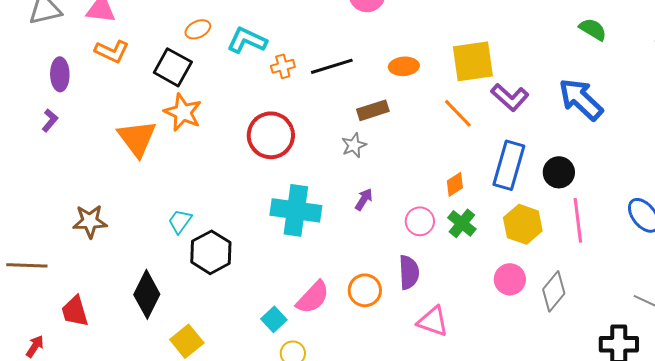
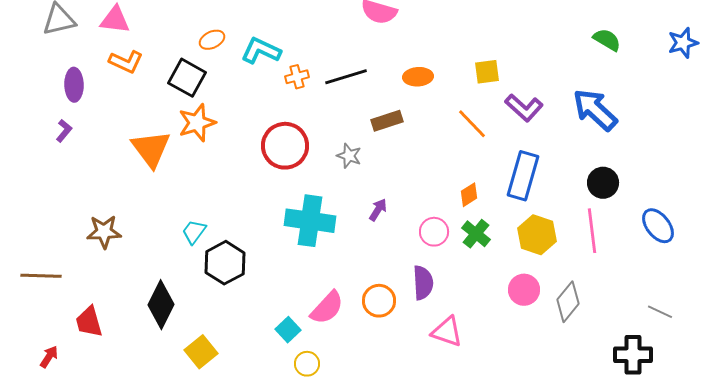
yellow square: (473, 61) -> (487, 72), size x0.6
orange star: (183, 112) -> (197, 123), turned 30
gray star: (354, 145) -> (349, 156), moved, turned -30
black circle: (559, 172) -> (603, 183), moved

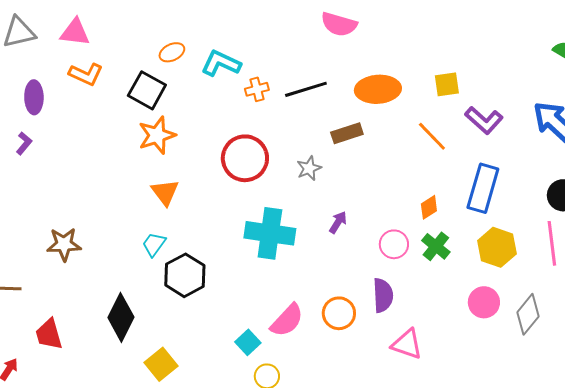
orange ellipse: (418, 77) -> (378, 89), size x1.5
orange triangle: (151, 149) -> (165, 192), moved, size x0.7
gray star: (349, 156) -> (309, 168), turned 30

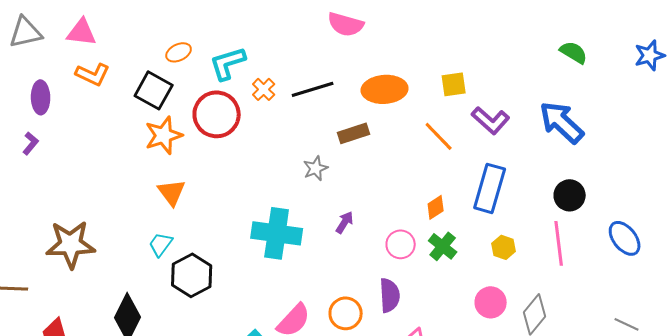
cyan L-shape: (221, 63) -> (228, 63), turned -42
orange cross: (257, 89) -> (264, 89), turned -30
red circle: (245, 158) -> (217, 114), moved
brown star: (64, 244) -> (71, 244), size x1.4
yellow hexagon: (497, 247) -> (504, 247), size x0.6

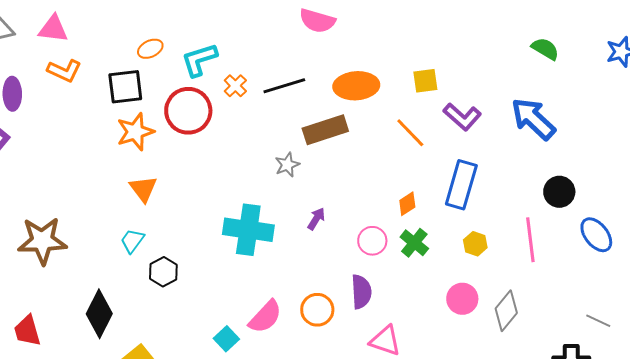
black square: (154, 90) -> (125, 87), turned -36
brown rectangle: (354, 133) -> (325, 130), size x1.4
black circle: (570, 195) -> (559, 192), moved
black hexagon: (192, 275) -> (163, 272), size x0.7

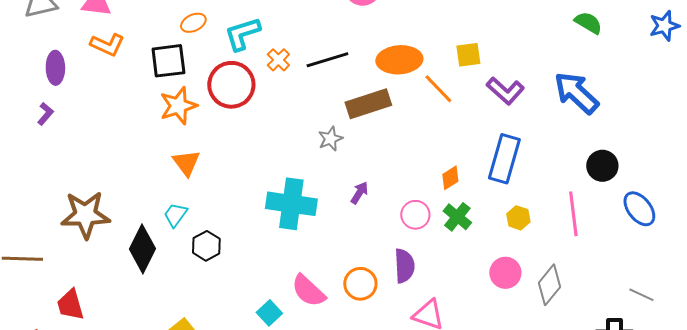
orange line: (410, 133) -> (438, 89), moved
black diamond: (99, 314) -> (142, 249), moved
pink semicircle: (265, 317) -> (308, 291), turned 90

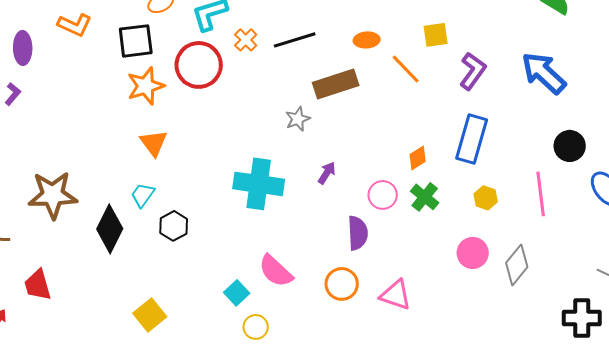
orange ellipse: (399, 60) -> (367, 40), size x0.6
purple L-shape: (505, 91) -> (473, 71), turned -96
purple semicircle: (404, 266) -> (358, 233), moved
orange circle: (360, 284) -> (342, 284), moved

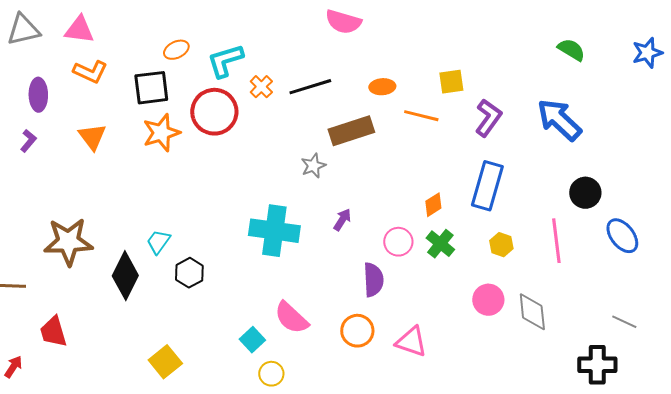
orange line: (406, 69) -> (421, 116), turned -32
orange triangle: (154, 143) -> (92, 137), moved
gray diamond: (517, 265) -> (532, 312), turned -45

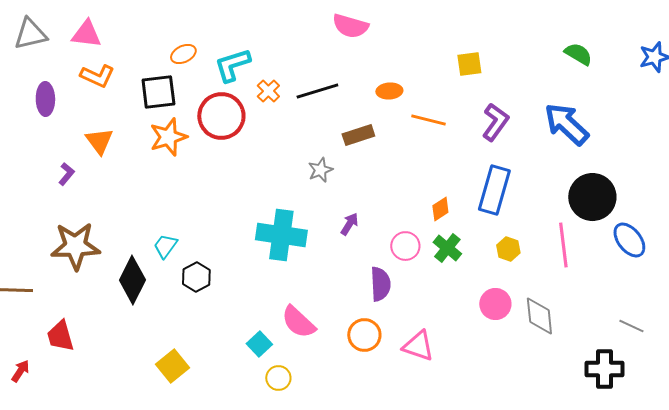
yellow square: (451, 82) -> (469, 64), moved
brown rectangle: (351, 131) -> (358, 135), size x0.7
purple L-shape: (28, 141) -> (66, 174), moved
black circle: (585, 193) -> (592, 197), size x1.5

